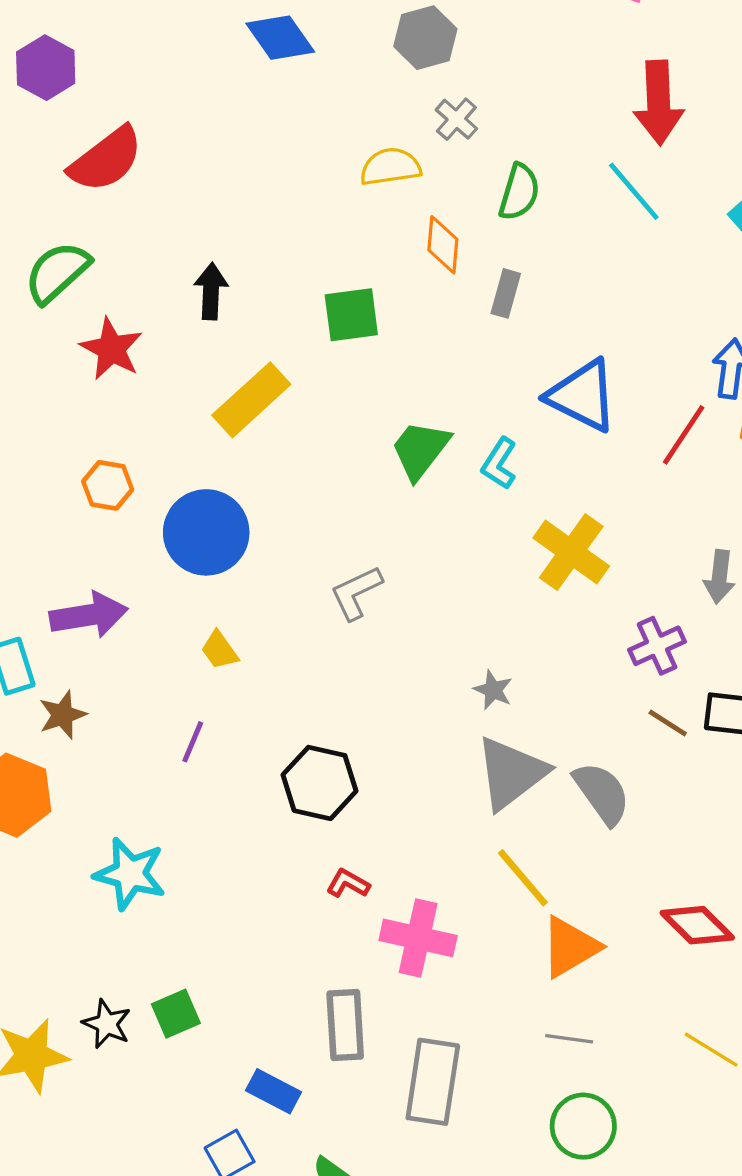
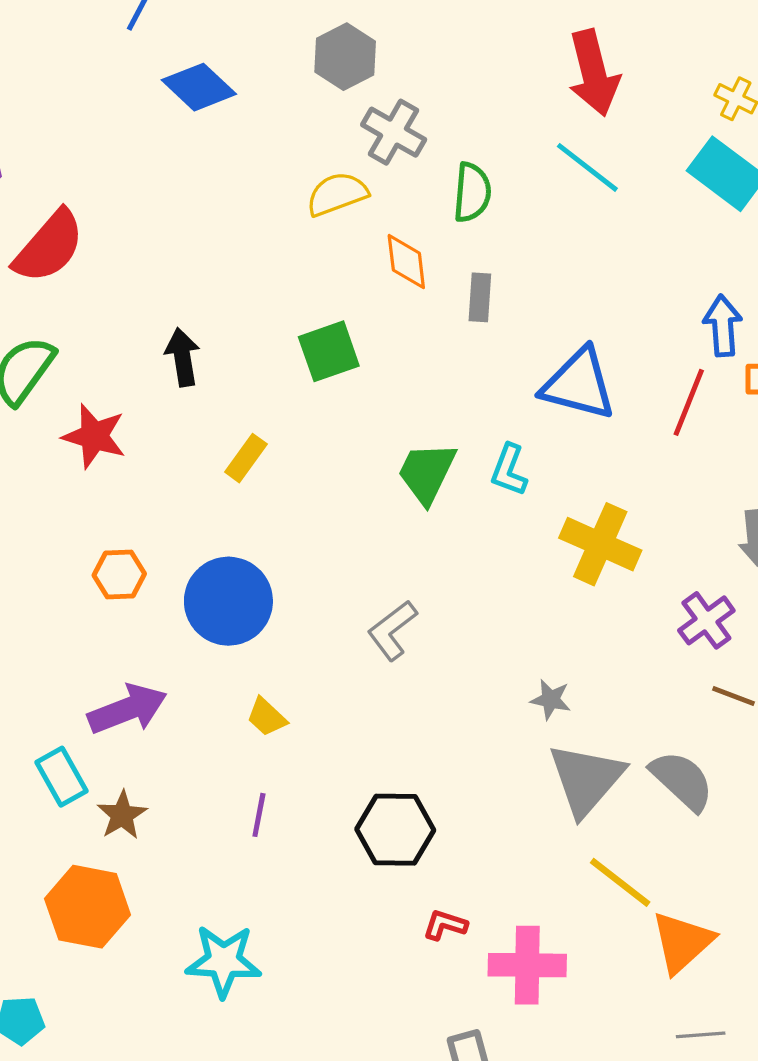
gray cross: (456, 119) -> (394, 132), size x1.4
yellow rectangle: (251, 400) -> (246, 458), size x0.6

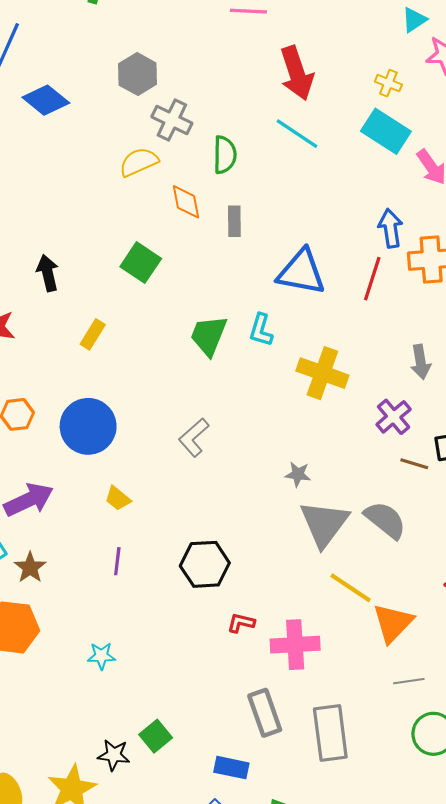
green square: (329, 351) -> (141, 263), turned -33
cyan star: (223, 961) -> (101, 656), size x0.6

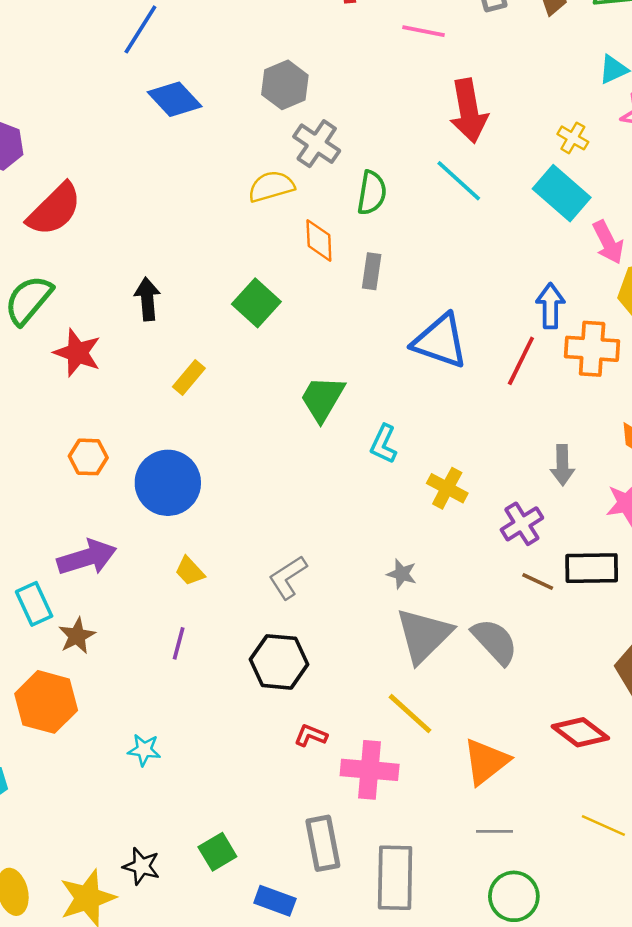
cyan L-shape: (261, 330) -> (384, 444), moved
yellow cross: (322, 373) -> (447, 488), moved, size x0.7
gray L-shape: (194, 437) -> (288, 577), moved
yellow line: (351, 588) -> (410, 714), moved
green square: (156, 736) -> (217, 852), moved

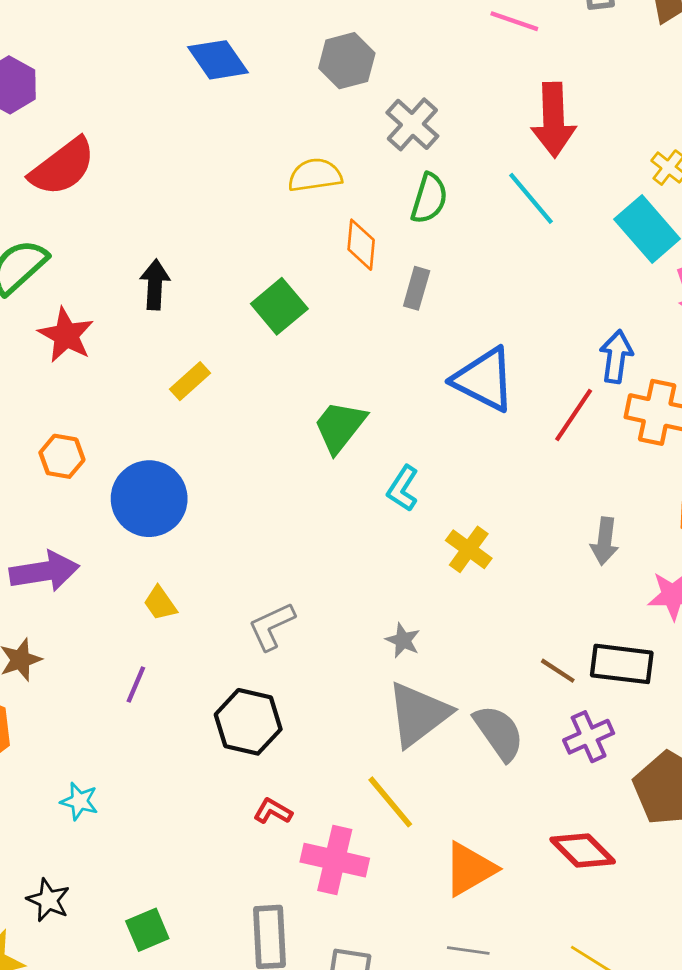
gray cross: (317, 144) -> (412, 124), moved
purple cross: (522, 524) -> (589, 737), moved
black star: (141, 866) -> (48, 900), moved

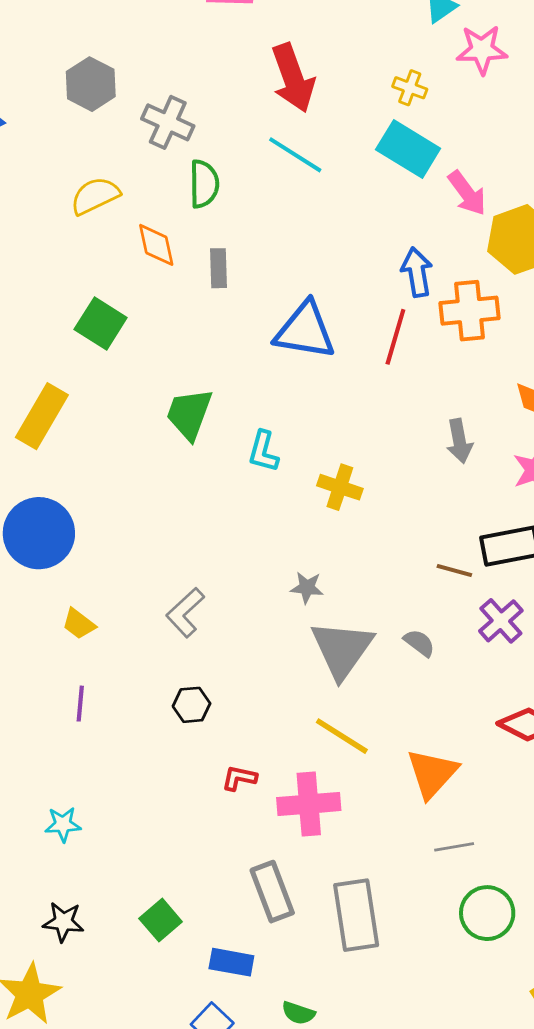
yellow rectangle: (190, 381) -> (42, 416), size x1.6
black hexagon: (248, 722) -> (192, 705), size x0.6
gray semicircle: (499, 733) -> (419, 643), size x0.6

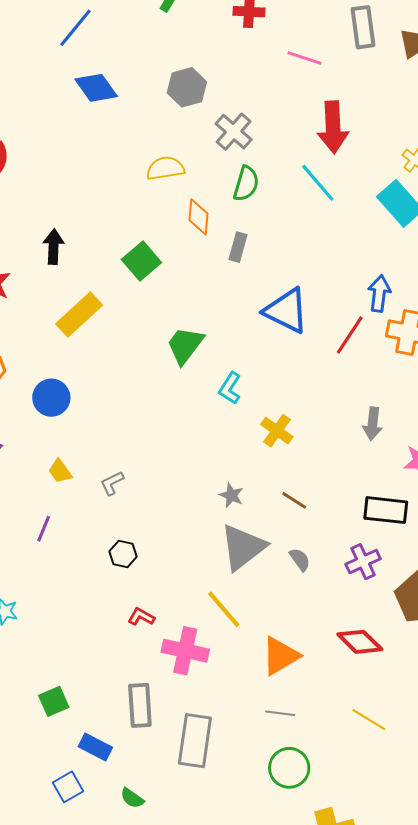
blue circle: (39, 533) -> (51, 398), size x0.7
brown line: (454, 571) -> (294, 500), moved
gray L-shape: (185, 612) -> (112, 483), moved, size x0.7

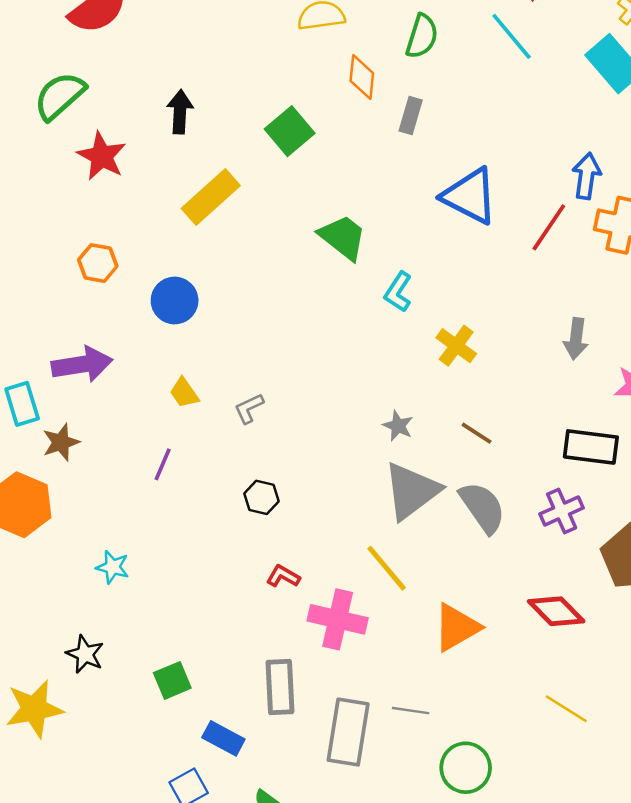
green trapezoid: (185, 345) -> (343, 237), turned 90
gray semicircle: (300, 560) -> (482, 507), size x1.8
gray line: (280, 713) -> (411, 711), moved

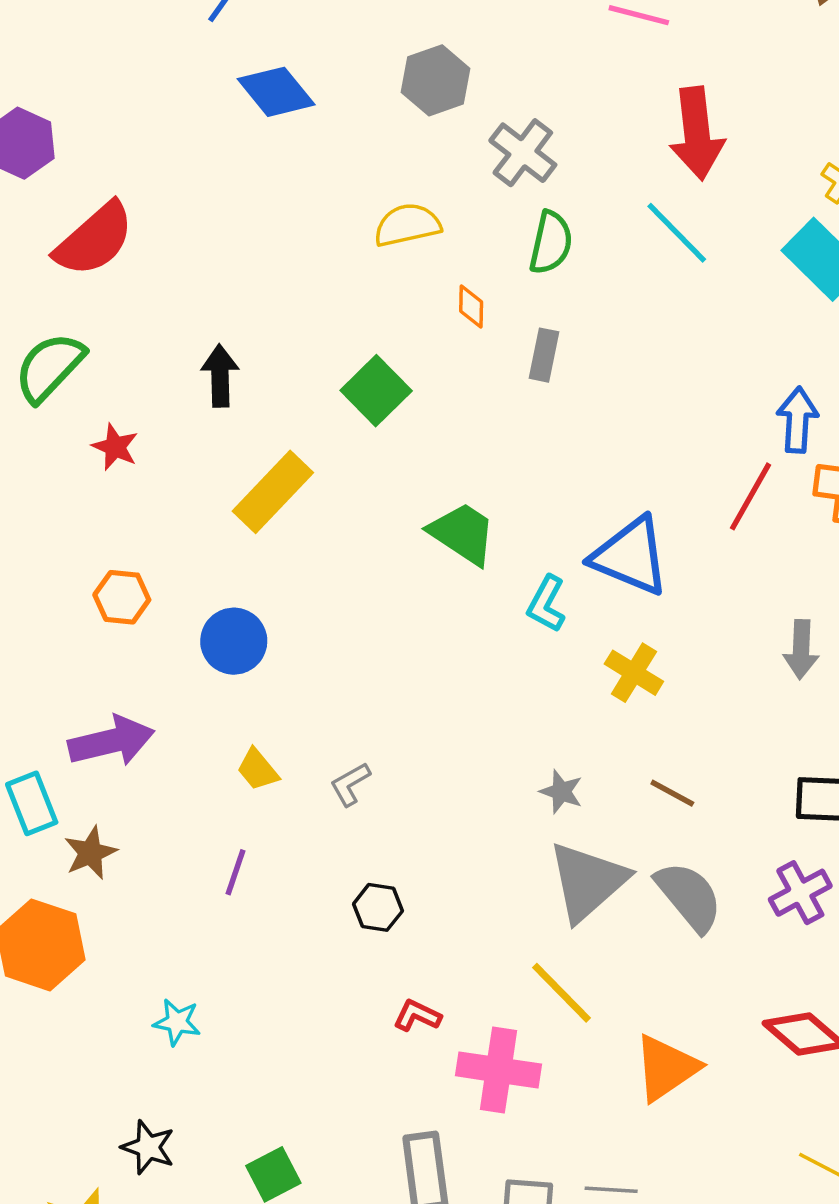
orange diamond: (362, 77) -> (471, 306), size x0.7
red star: (102, 156) -> (115, 447), size x0.7
blue triangle: (470, 196) -> (630, 556), moved

